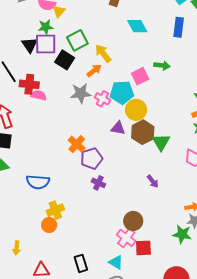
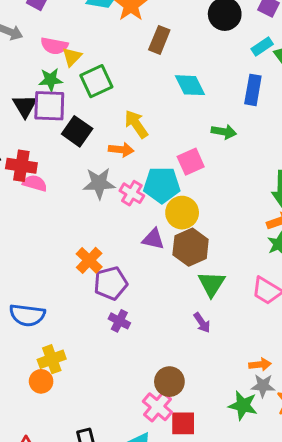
green square: (77, 40) -> (96, 81), moved
green arrow: (162, 65) -> (224, 132), moved
orange arrow: (94, 71) -> (121, 150), turned 42
green triangle: (161, 142) -> (212, 284), moved

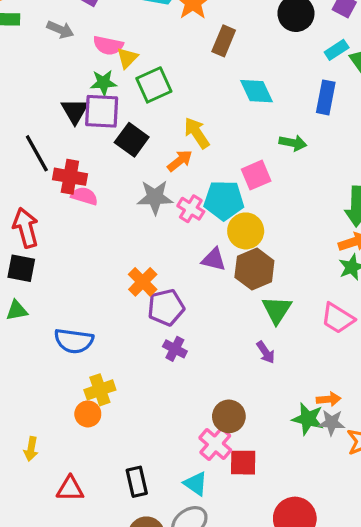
orange arrow: (121, 150) -> (180, 161), turned -45
green star: (243, 405) -> (308, 419), moved

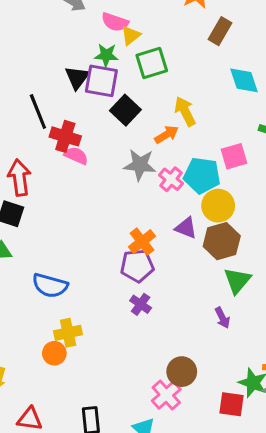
orange cross: (143, 282) -> (142, 242), moved
red square: (243, 463) -> (231, 404), moved

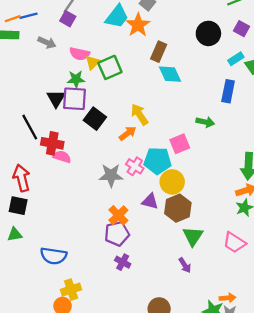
green square: (152, 63) -> (110, 67), moved
cyan diamond: (244, 80) -> (170, 74), moved
gray star: (140, 165) -> (111, 175), moved

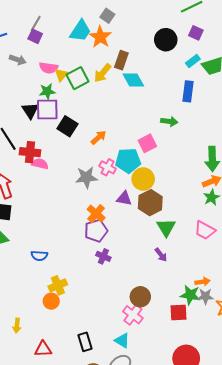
yellow arrow: (139, 114) -> (103, 73), moved, turned -102
blue semicircle: (54, 256) -> (39, 256), size x0.7

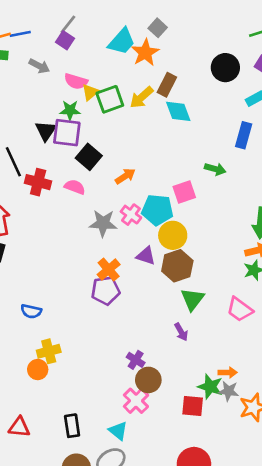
pink semicircle: (40, 164) -> (75, 187), moved
purple cross: (103, 256) -> (136, 360), moved

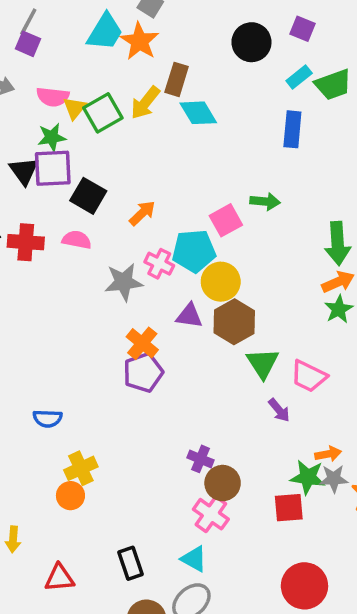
green arrow: (215, 169) -> (265, 201), moved
pink trapezoid: (240, 309) -> (309, 376), moved
purple arrow: (181, 332) -> (279, 410), moved

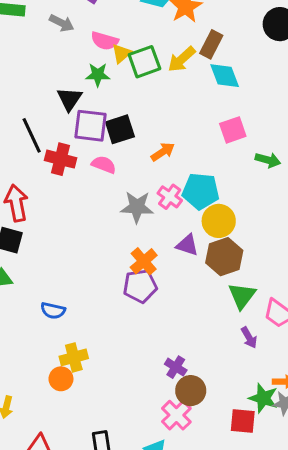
purple square: (53, 168) -> (91, 126), moved
black square: (88, 196) -> (120, 129), turned 32
pink square: (226, 220) -> (233, 130), moved

